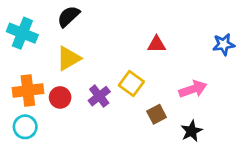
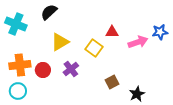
yellow triangle: (68, 58) -> (60, 42), moved
yellow square: (131, 83) -> (94, 48), moved
pink arrow: (193, 89) -> (138, 42), moved

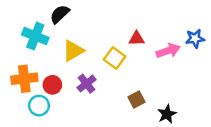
cyan cross: (16, 24) -> (35, 36), moved
cyan circle: (18, 91) -> (39, 106), moved

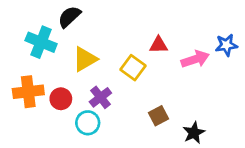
cyan circle: (39, 106) -> (88, 123), moved

